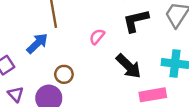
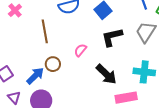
blue arrow: (37, 43) -> (35, 76), moved
brown circle: (64, 74) -> (53, 64), moved

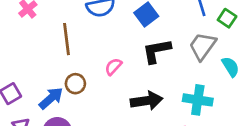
black arrow: (106, 74) -> (147, 101), turned -55

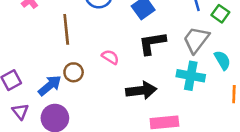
pink semicircle: (113, 67) -> (110, 57), turned 78
cyan cross: (198, 100) -> (191, 76), moved

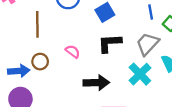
cyan cross: (191, 76) -> (140, 74), turned 30
blue arrow: (50, 86) -> (19, 71), turned 30

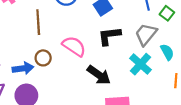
pink semicircle: (73, 51) -> (74, 46), size x1.6
black arrow: (96, 83) -> (99, 75), turned 40

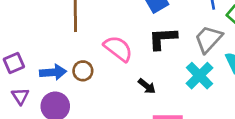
brown circle: (43, 58) -> (83, 71), moved
black arrow: (99, 75) -> (147, 86), size x0.6

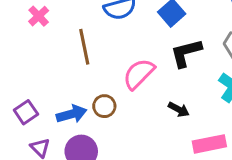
pink semicircle: (118, 49) -> (139, 74), turned -72

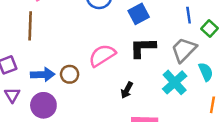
brown line: (84, 47) -> (30, 26), moved
black arrow: (179, 109) -> (127, 90), turned 77

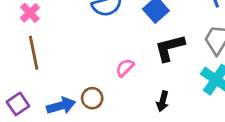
pink semicircle: (102, 55) -> (125, 68), size x0.6

